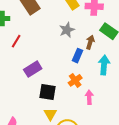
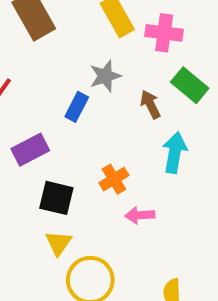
brown arrow: (90, 42) -> (150, 104), turned -48
blue rectangle: (77, 56) -> (77, 107), moved
pink arrow: (89, 97) -> (140, 215), turned -96

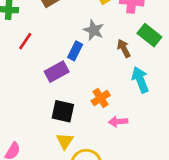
gray star: (105, 76) -> (94, 30), turned -30
purple rectangle: (30, 150) -> (57, 72), moved
cyan arrow: (175, 153) -> (140, 80), turned -30

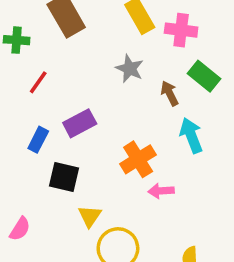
blue rectangle: (75, 51) -> (38, 140), moved
orange cross: (101, 98) -> (138, 159), size x1.4
black square: (63, 111) -> (64, 177), moved

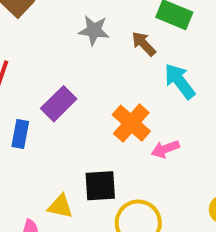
black square: (64, 177) -> (100, 186), moved
yellow triangle: (90, 216) -> (60, 206), moved, turned -35

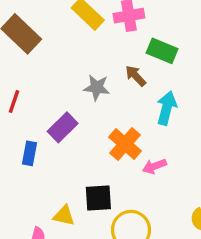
gray star: (94, 30) -> (97, 88), moved
cyan arrow: (180, 81) -> (167, 108), turned 52

